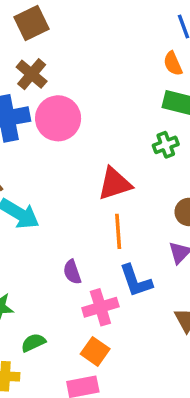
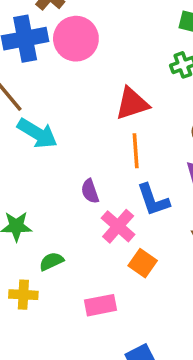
pink cross: (100, 307) -> (118, 226), turned -32
orange square: (95, 351) -> (143, 263), moved

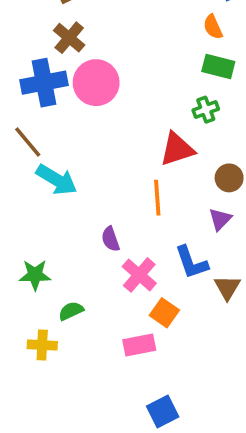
red triangle: (132, 104) -> (177, 149), moved
blue L-shape: (153, 200) -> (191, 262), moved
pink rectangle: (100, 305) -> (139, 345), moved

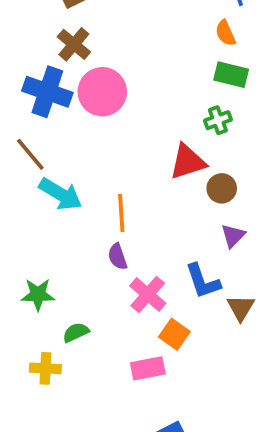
blue cross: (44, 83) -> (47, 92), turned 30
brown circle: (229, 178) -> (222, 188), moved
orange line: (157, 198) -> (121, 213), moved

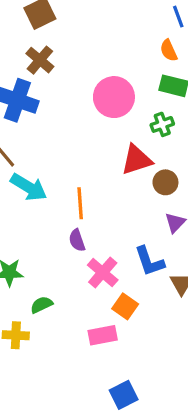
pink circle: (102, 92) -> (114, 97), moved

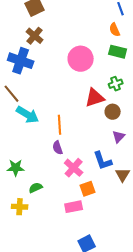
green cross: (162, 124) -> (116, 84), moved
orange square: (125, 306) -> (88, 189), turned 35

